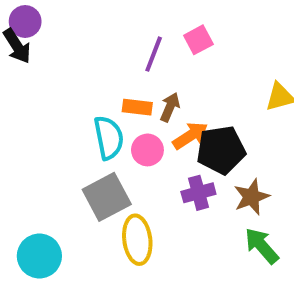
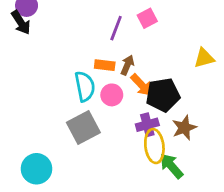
orange arrow: (190, 136) -> (142, 85), turned 80
yellow ellipse: (137, 240) -> (154, 146), moved
green arrow: (262, 246) -> (171, 166), moved

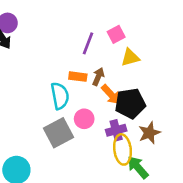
yellow triangle: (204, 58) -> (130, 57), moved
pink circle: (112, 95) -> (84, 119), moved

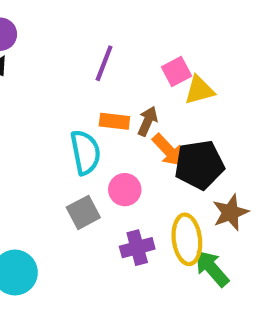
pink square: (116, 34) -> (177, 72), moved
purple line: (88, 43) -> (104, 63), moved
purple cross: (116, 130) -> (137, 248), moved
gray square: (59, 133) -> (83, 212), size x0.7

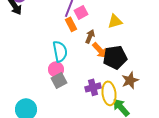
pink square: (177, 72) -> (81, 12), moved
orange rectangle: (114, 121) -> (71, 24), moved, turned 56
pink circle: (125, 190) -> (56, 69), moved
purple cross: (137, 248) -> (93, 87), moved

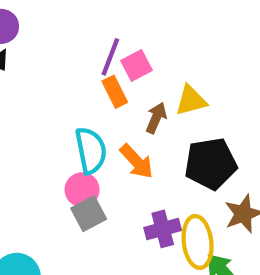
yellow triangle: (115, 21) -> (191, 100), moved
orange arrow: (100, 50) -> (137, 161), moved

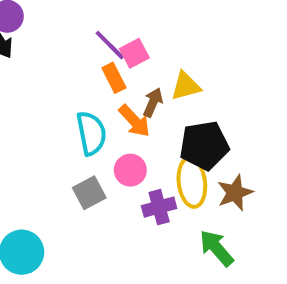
purple line: (110, 57) -> (110, 45), turned -66
orange arrow: (137, 161) -> (134, 121), moved
pink circle: (82, 190) -> (130, 170), moved
yellow ellipse: (198, 242) -> (192, 182), moved

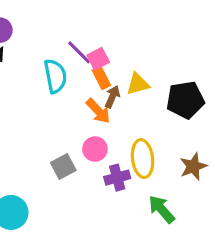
orange rectangle: (114, 78) -> (101, 78), moved
cyan semicircle: (91, 133) -> (55, 76), moved
black pentagon: (204, 146) -> (185, 100), moved
brown star: (235, 193) -> (193, 166), moved

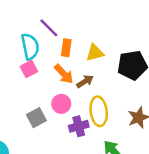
pink square: (98, 59) -> (29, 69), moved
orange rectangle: (101, 78) -> (66, 48), turned 35
brown arrow: (112, 97) -> (85, 81), moved, turned 35

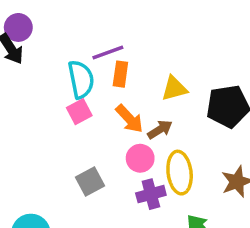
purple line: (49, 28) -> (108, 53), turned -65
orange rectangle: (66, 48) -> (120, 74), moved
pink circle: (61, 104) -> (140, 158), moved

